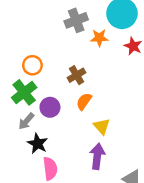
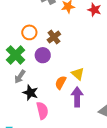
orange circle: (32, 65) -> (29, 32), moved
orange semicircle: (84, 101) -> (61, 83), moved
purple circle: (50, 107) -> (43, 55), moved

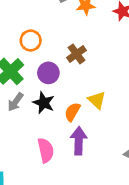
brown cross: (54, 37) -> (77, 54), moved
black star: (30, 93) -> (44, 103), moved
purple arrow: (77, 97) -> (79, 141), moved

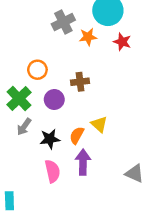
brown cross: (77, 54) -> (80, 82), turned 30
black star: (44, 103) -> (50, 139), moved, turned -30

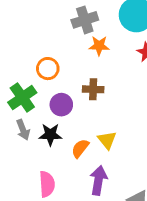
orange star: (88, 37) -> (99, 46), moved
gray arrow: (24, 127) -> (23, 130), turned -66
black star: (50, 139) -> (50, 135), moved
purple arrow: (83, 162) -> (98, 180), moved

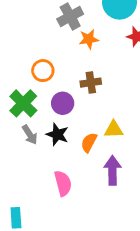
black star: (50, 135) -> (57, 134), turned 30
yellow triangle: (107, 140) -> (114, 129), turned -42

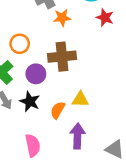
brown cross: (91, 83) -> (62, 57), size x1.5

